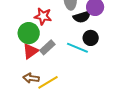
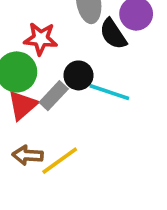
black semicircle: (82, 17) -> (113, 34), turned 78
black circle: (91, 38) -> (78, 75), moved

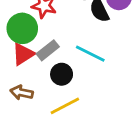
black circle: (78, 75) -> (62, 74), moved
yellow line: (60, 161) -> (65, 106), moved

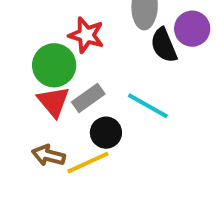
red triangle: (23, 54) -> (53, 102), turned -40
yellow line: (65, 106) -> (88, 163), moved

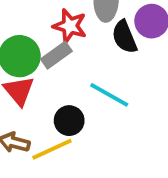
red star: (86, 35) -> (70, 26), moved
gray rectangle: (88, 98) -> (56, 55), moved

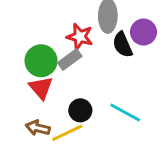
cyan line: (109, 95) -> (125, 113), moved

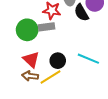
gray rectangle: (70, 60) -> (47, 27), turned 35
red triangle: (41, 88) -> (31, 60), moved

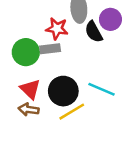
black circle: (58, 61) -> (63, 91), size x1.5
yellow line: (50, 77) -> (72, 112), moved

